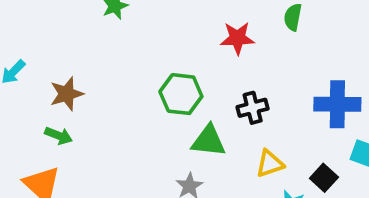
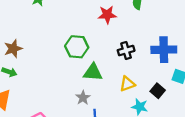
black cross: (253, 108) -> (126, 51), moved

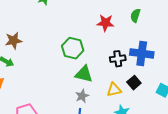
blue cross: (164, 50) -> (142, 53), moved
black square: (158, 91) -> (134, 83), moved
gray star: (83, 98) -> (82, 96), moved

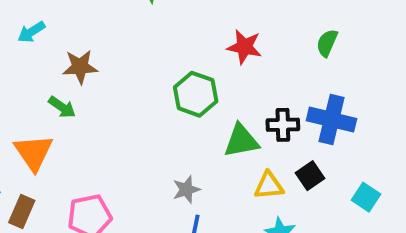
red star: (105, 23) -> (244, 47), moved
green triangle: (84, 74) -> (241, 141), moved, turned -30
gray star: (82, 96) -> (186, 190), moved

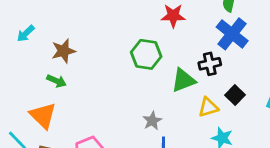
blue cross: (332, 120) -> (232, 34), moved, turned 36

